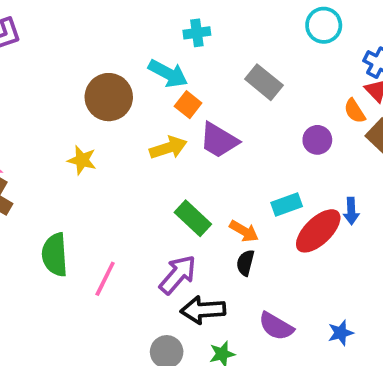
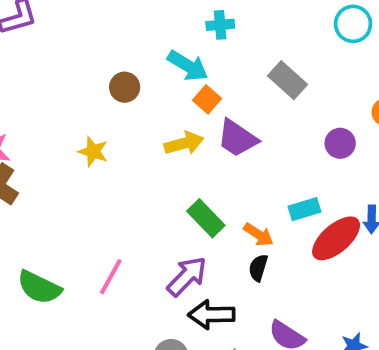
brown circle: (109, 97) -> (125, 87), size x0.6
green semicircle: (55, 255) -> (39, 287), moved, turned -63

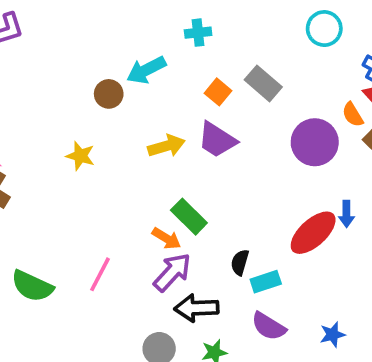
cyan arrow: (188, 66) -> (146, 70), moved, turned 123
orange square: (207, 99) -> (218, 92), moved
purple circle: (340, 143) -> (315, 142), size x1.6
cyan rectangle: (305, 209) -> (266, 282), moved
orange arrow: (258, 235) -> (166, 238), moved

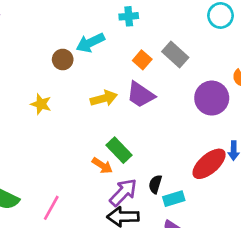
purple arrow: (172, 272) -> (123, 192), moved
pink line: (100, 274) -> (51, 208), moved

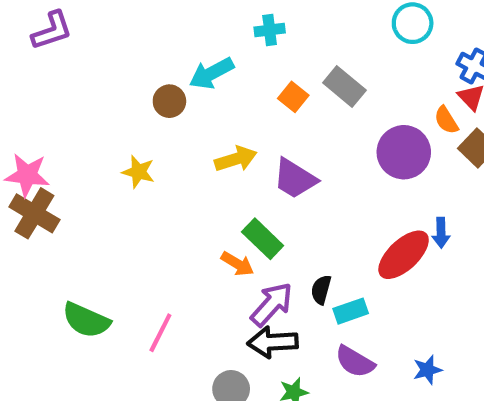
purple trapezoid: (141, 95) -> (295, 179), moved

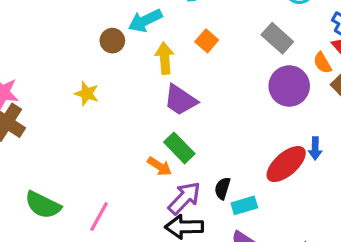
gray rectangle: (344, 87) -> (277, 38), moved
yellow arrow: (236, 159) -> (165, 58), moved, turned -80
purple trapezoid: (295, 179) -> (180, 100), moved

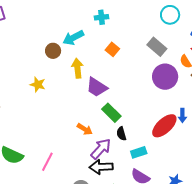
yellow arrow: (165, 58) -> (77, 68), moved
green rectangle: (179, 148) -> (111, 113), moved
black semicircle: (222, 188) -> (121, 134), moved, turned -32

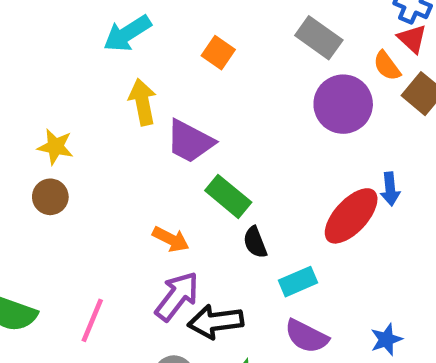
brown circle: (53, 51) -> (50, 197), moved
purple arrow: (101, 149) -> (177, 296), moved

